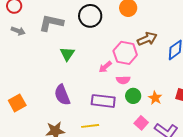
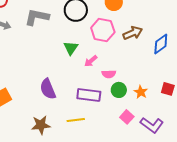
pink hexagon: (125, 53) -> (103, 30), moved
green triangle: (67, 54) -> (71, 48), moved

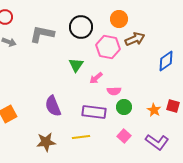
brown arrow: (133, 33) -> (135, 39), moved
orange star: (141, 92) -> (154, 110), moved
pink square: (127, 117) -> (124, 136), moved

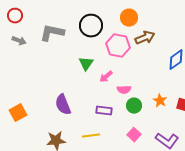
orange star: (154, 110) -> (160, 101), moved
purple rectangle: (94, 112) -> (104, 111), size x0.7

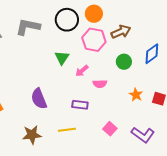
orange circle: (129, 18) -> (94, 14), moved
green circle: (134, 106) -> (124, 62), moved

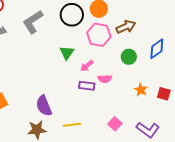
gray L-shape: (28, 27) -> (33, 22), turned -45
purple semicircle: (39, 99) -> (44, 106), moved
purple rectangle: (80, 105) -> (87, 86), moved

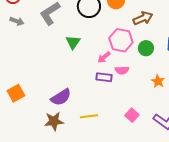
pink hexagon: (99, 35) -> (121, 40), moved
green triangle: (67, 53) -> (73, 42), moved
purple semicircle: (44, 106) -> (61, 97), turned -100

